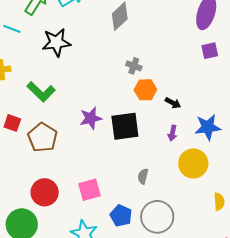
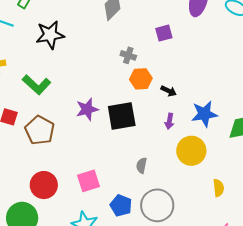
purple square: (210, 51) -> (164, 33), moved

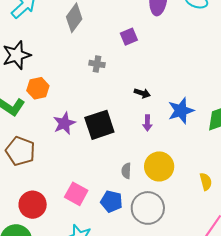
orange hexagon: (141, 79) -> (38, 88), moved
yellow circle: (191, 151) -> (159, 166), moved
pink square: (88, 181) -> (76, 194), turned -35
blue pentagon: (121, 205) -> (111, 201), moved

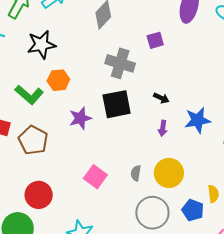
gray cross: (97, 64) -> (120, 63), size x1.8
black square: (99, 125) -> (117, 104), moved
pink square: (76, 194) -> (95, 177), moved
blue pentagon: (111, 201) -> (193, 210), moved

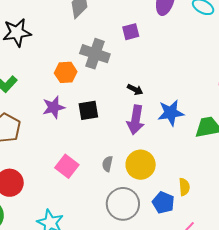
orange hexagon: (58, 80) -> (66, 72), moved
black square: (117, 104) -> (88, 110), moved, size x0.7
purple arrow: (163, 128) -> (136, 120), size x1.8

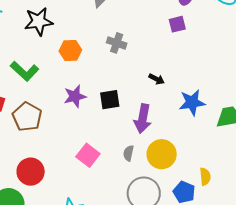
purple square: (131, 32) -> (177, 24), moved
gray cross: (95, 54) -> (117, 43), size x0.7
orange hexagon: (66, 72) -> (70, 50), moved
purple arrow: (136, 120) -> (143, 119), moved

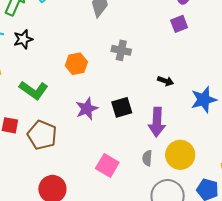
black star: (39, 21) -> (23, 39), moved, size x0.7

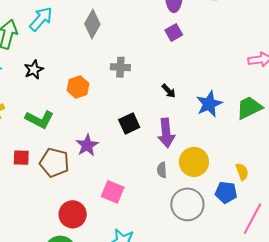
black star: (23, 39) -> (34, 70), moved
black arrow: (166, 81) -> (169, 91), turned 35
purple star: (87, 109) -> (87, 145), moved
pink square: (107, 165) -> (113, 192), moved

